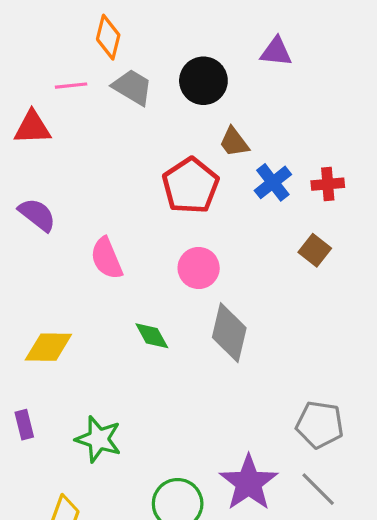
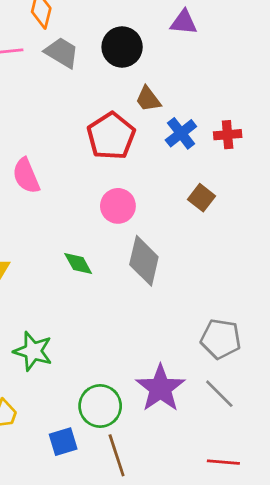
brown square: (315, 250) -> (202, 198), moved
pink semicircle: (107, 258) -> (26, 176), moved

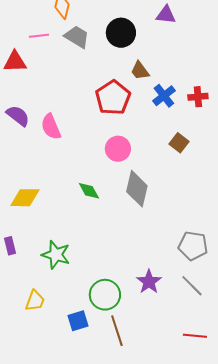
purple star: (160, 388) -> (149, 282), size x0.7

